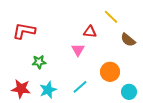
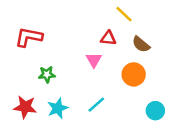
yellow line: (111, 17) -> (124, 14), moved
brown semicircle: (128, 40) -> (141, 44), moved
orange circle: (110, 72) -> (134, 74), moved

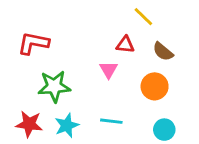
green star: (47, 74) -> (54, 86), size x1.6
cyan line: (96, 105) -> (111, 121), turned 48
cyan circle: (155, 111) -> (164, 130), moved

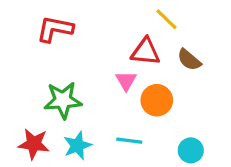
red L-shape: (33, 43) -> (55, 29), moved
red triangle: (125, 45) -> (145, 52), size x1.4
orange circle: (155, 86) -> (157, 100), moved

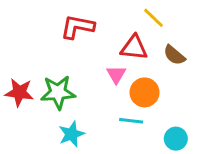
red L-shape: (55, 29) -> (77, 27), moved
cyan line: (129, 141) -> (131, 121), moved
red star: (34, 144) -> (19, 92), moved

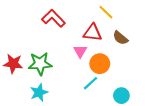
red L-shape: (77, 27) -> (53, 18), turned 35
cyan line: (131, 121) -> (91, 83), turned -49
cyan star: (71, 134) -> (39, 92), moved

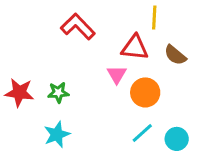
yellow line: (106, 12) -> (154, 18), turned 49
green star: (40, 64) -> (58, 92), size x0.6
cyan line: (91, 83) -> (142, 133), moved

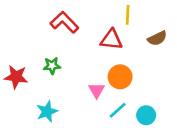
brown semicircle: (175, 55) -> (157, 38), moved, turned -66
pink triangle: (117, 74) -> (97, 90), moved
green star: (58, 92) -> (52, 66), moved

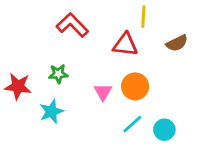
pink triangle: (97, 90) -> (103, 92), moved
cyan star: (47, 112) -> (51, 112), moved

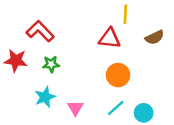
red L-shape: (72, 25) -> (40, 31), moved
red star: (18, 86) -> (16, 60), moved
pink triangle: (103, 92) -> (75, 108), moved

